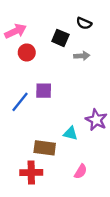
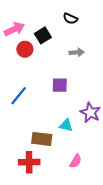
black semicircle: (84, 23) -> (70, 19), moved
black square: (60, 38) -> (43, 35), moved, turned 35
purple square: (44, 91) -> (60, 85), moved

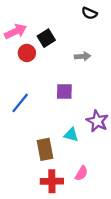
black semicircle: (70, 19) -> (89, 13), moved
brown rectangle: (42, 139) -> (45, 149), turned 72
red cross: (29, 162) -> (52, 181), moved

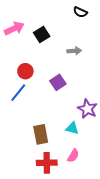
red circle: (27, 53) -> (25, 71), moved
purple square: (64, 92) -> (58, 82), turned -35
cyan triangle: (71, 135) -> (72, 128), moved

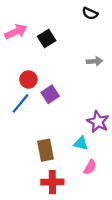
gray arrow: (74, 51) -> (95, 61), moved
purple square: (58, 82) -> (50, 94), moved
pink semicircle: (73, 156) -> (90, 167), moved

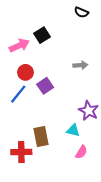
pink arrow: (16, 32) -> (19, 45), moved
gray arrow: (95, 61) -> (80, 65), moved
red cross: (52, 182) -> (21, 152), moved

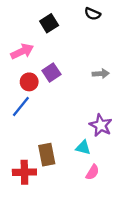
black square: (42, 35) -> (49, 23), moved
gray arrow: (80, 65) -> (101, 74), moved
purple square: (45, 86) -> (51, 73), moved

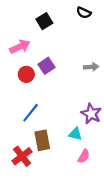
blue line: (21, 107) -> (31, 113), moved
red cross: (24, 172) -> (22, 156), turned -36

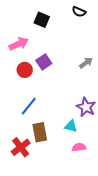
black square: (44, 21) -> (42, 20), turned -35
gray arrow: (91, 67) -> (86, 63), turned -32
pink semicircle: (84, 156) -> (79, 147), turned -128

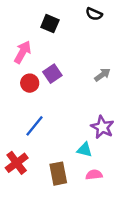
pink arrow: (19, 44) -> (23, 52), turned -36
brown rectangle: (40, 132) -> (58, 174), moved
red cross: (21, 147) -> (17, 163), moved

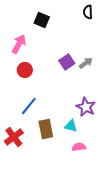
black semicircle: (94, 14) -> (88, 12), moved, turned 64
purple square: (52, 74) -> (67, 62), moved
brown rectangle: (58, 174) -> (46, 129), moved

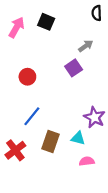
pink arrow: (19, 44) -> (16, 27), moved
gray arrow: (86, 63) -> (86, 46), moved
brown rectangle: (46, 129) -> (51, 142), turned 30

